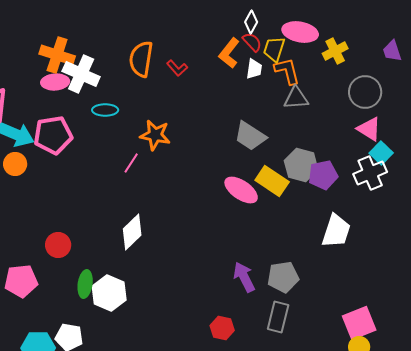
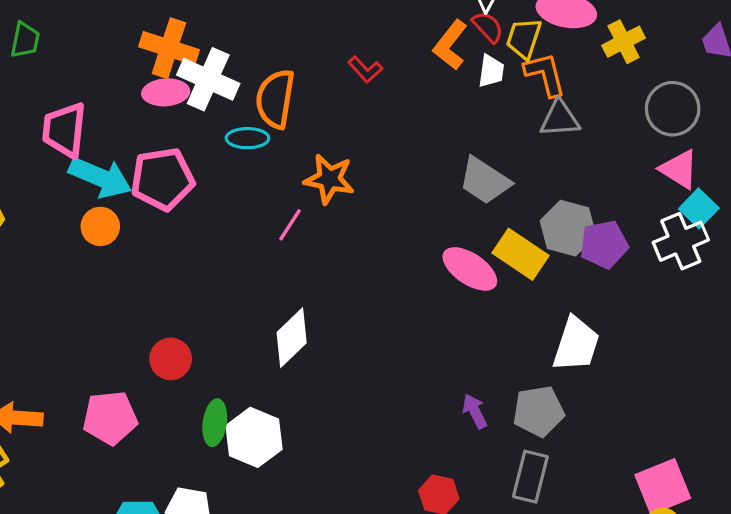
orange semicircle: (141, 59) -> (275, 99), moved
white trapezoid: (336, 231) -> (576, 344), moved
purple arrow: (244, 277) -> (475, 411), size x0.7

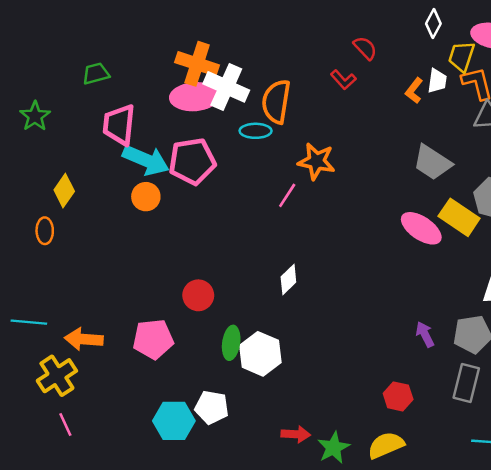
red semicircle: (488, 27) -> (365, 48), moved
green trapezoid: (25, 40) -> (96, 74), moved, turned -116
orange L-shape: (450, 45) -> (414, 91), moved, size x0.7
pink ellipse: (166, 92) -> (195, 97), size x1.4
white diamond: (292, 338) -> (288, 279), size x0.7

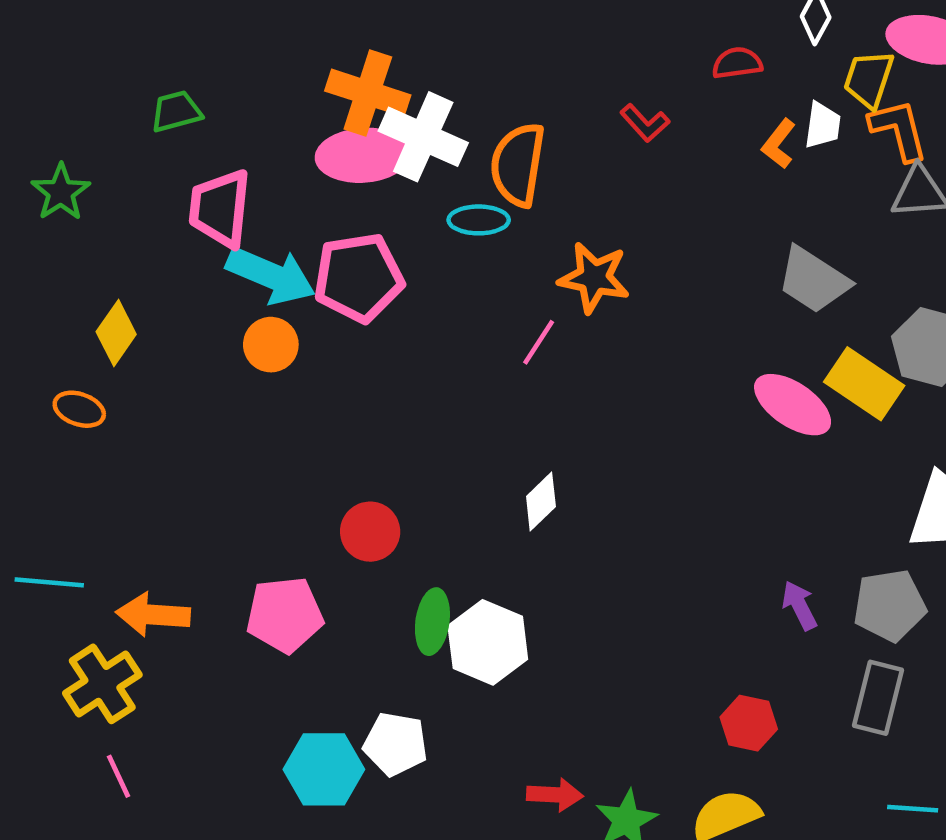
red semicircle: (365, 48) -> (737, 63), moved, turned -55
orange ellipse: (45, 231) -> (79, 409), turned -70

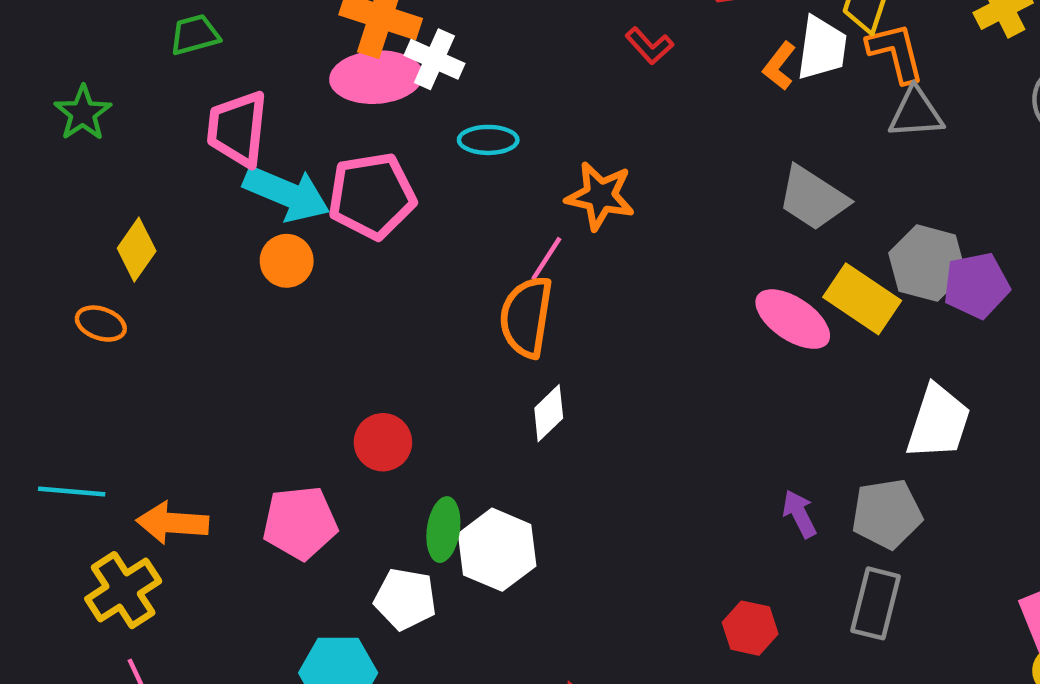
white trapezoid: (823, 125) -> (822, 48), size x1.4
white cross: (423, 137) -> (434, 59), size x0.7
orange semicircle: (518, 165) -> (526, 317), moved
white pentagon: (396, 744) -> (405, 599), moved

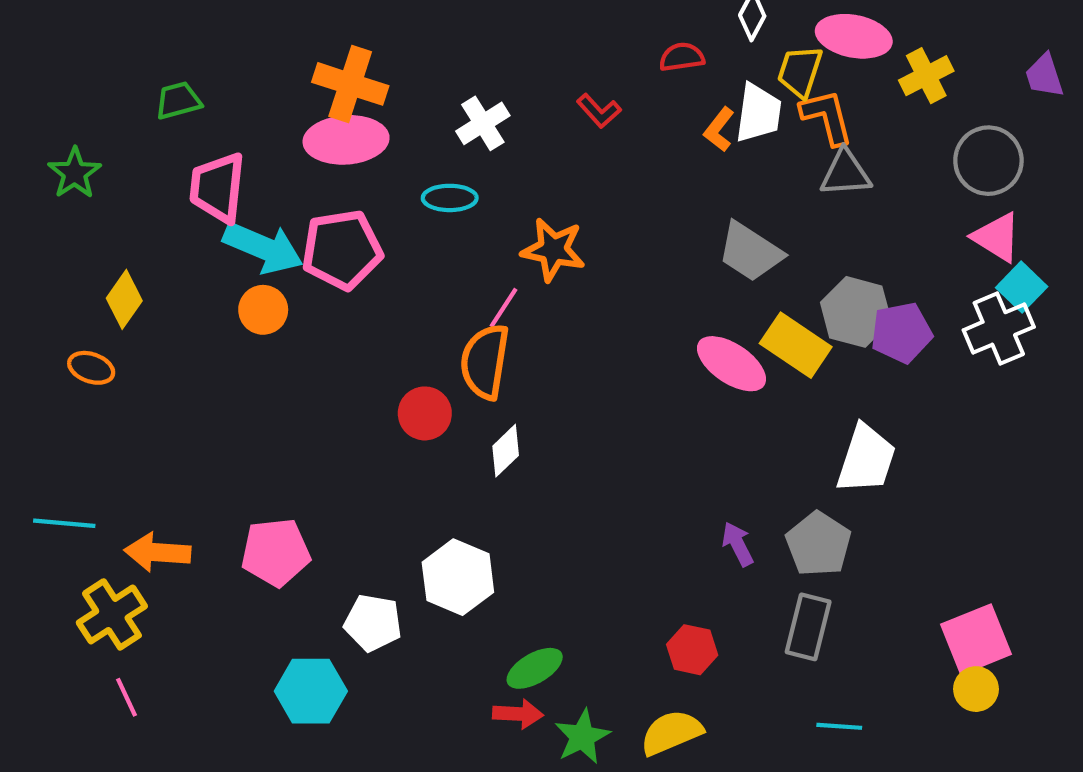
white cross: (434, 59) -> (483, 123), moved, turned 34
red circle: (383, 442) -> (425, 413), moved
gray pentagon: (887, 514) -> (819, 544), turned -30
green ellipse: (443, 530) -> (535, 668), moved, turned 52

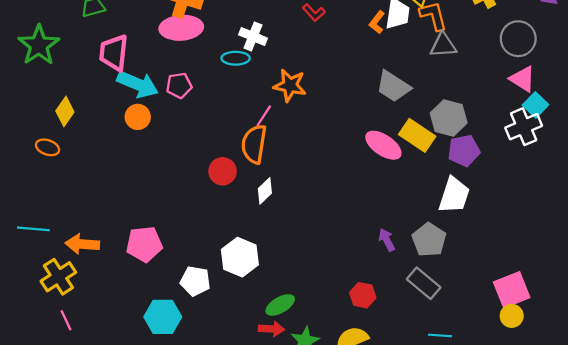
white cross: (483, 123) -> (253, 36), moved, turned -36
green star: (75, 173) -> (39, 45), size x1.5
pink pentagon: (342, 250) -> (179, 85), size x0.6
purple pentagon: (901, 333) -> (464, 151), moved
gray rectangle: (808, 627) -> (424, 283), turned -64

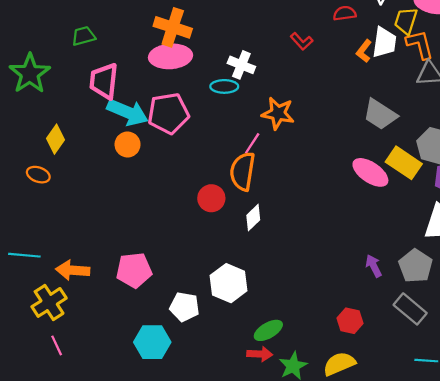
pink pentagon: (179, 85) -> (168, 113), size x1.6

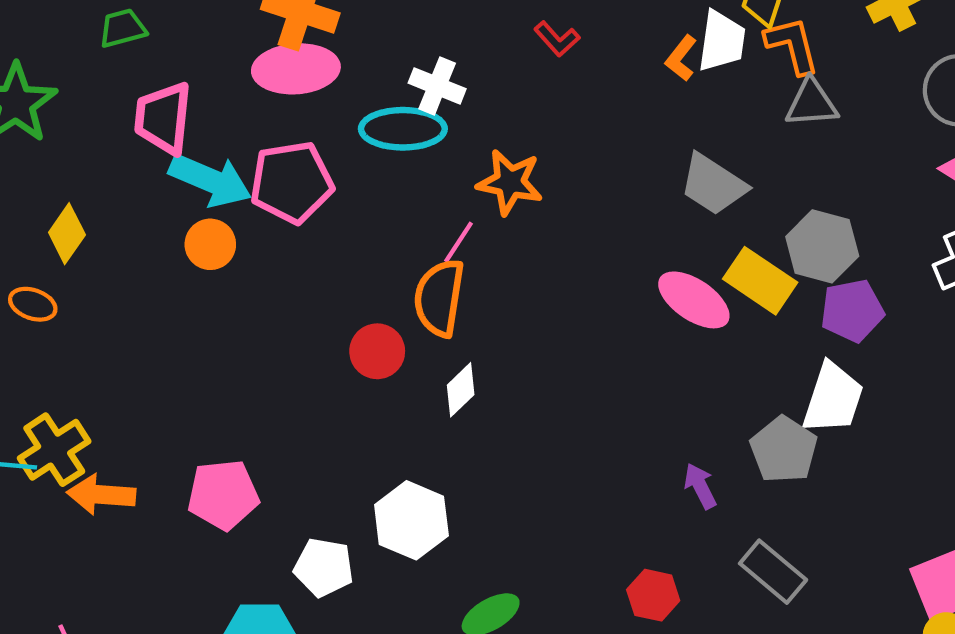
cyan ellipse: (224, 86) -> (403, 129), size x1.5
gray pentagon: (416, 266) -> (784, 450), moved
yellow cross: (49, 302) -> (54, 450), moved

